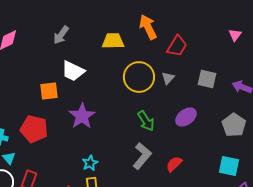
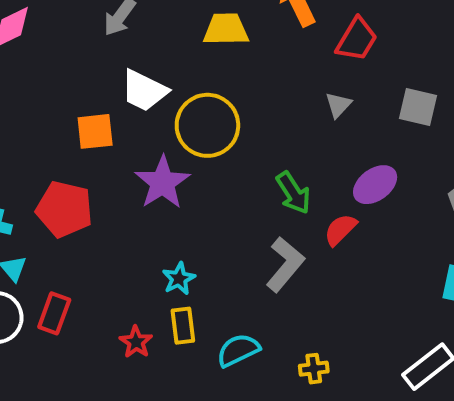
yellow circle: (139, 77) -> (207, 125), moved
red semicircle: (174, 164) -> (340, 230), moved

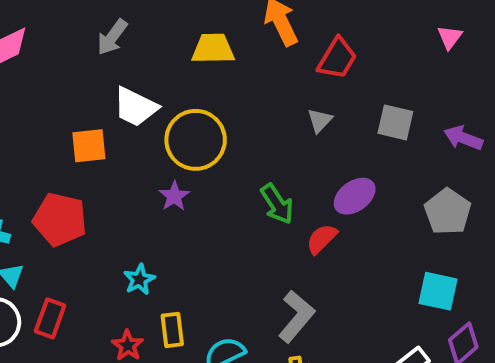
purple star: (162, 183) -> (174, 196), moved, size x0.6
gray L-shape: (285, 264) -> (296, 316), moved
cyan star: (179, 279) -> (139, 280), moved

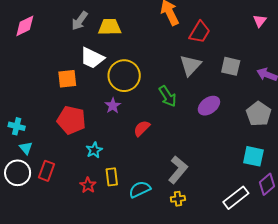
yellow trapezoid: (213, 49) -> (110, 27), moved
gray triangle: (320, 121) -> (190, 65), size x1.6
green arrow: (277, 204) -> (168, 96), moved
red pentagon: (60, 219) -> (71, 120), moved
red semicircle: (322, 239) -> (142, 128), moved

